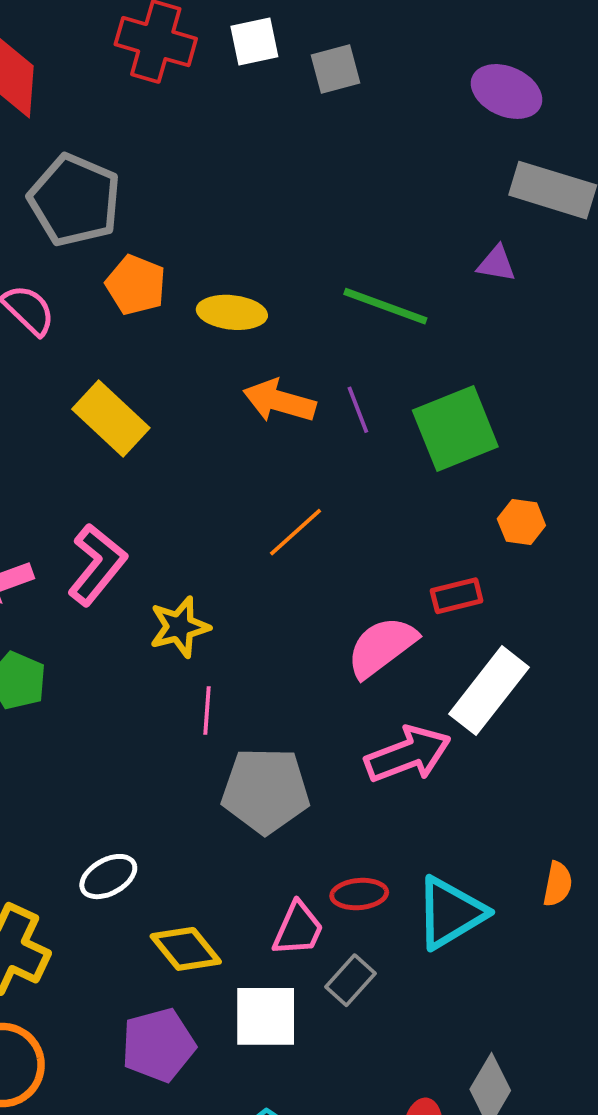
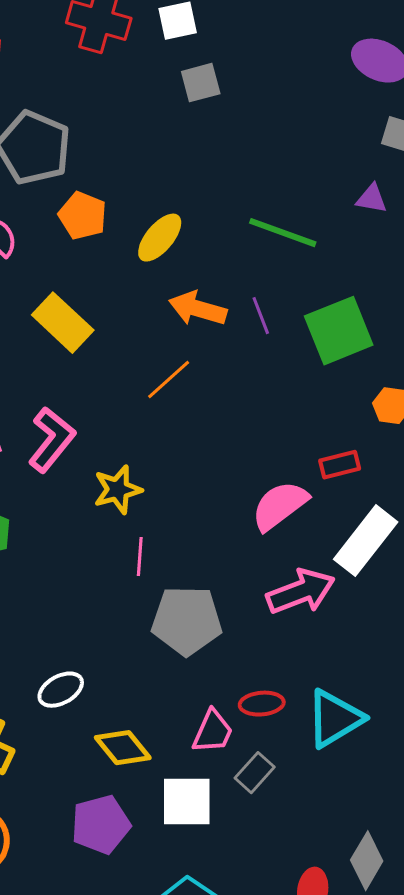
gray square: (335, 69) -> (201, 83), moved
yellow ellipse: (232, 312) -> (160, 238), turned -56
orange line: (296, 532) -> (169, 380), moved

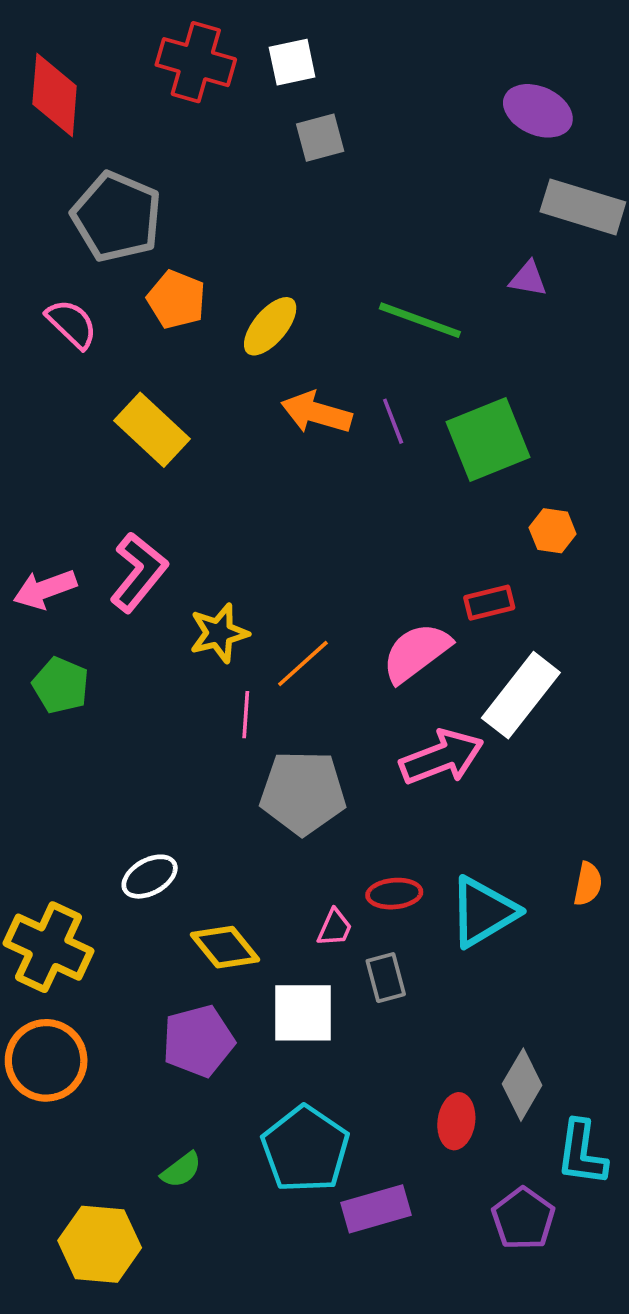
orange line: (169, 380) -> (303, 663), moved
pink trapezoid: (213, 732) -> (335, 928), size x0.7
gray rectangle: (255, 773) -> (386, 978), turned -57

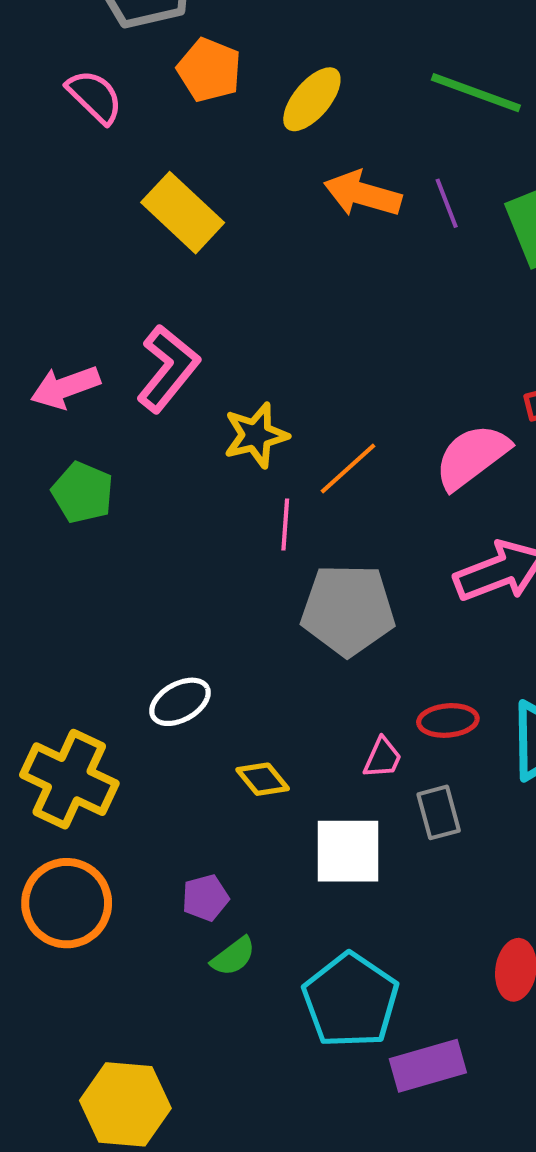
yellow diamond: (225, 947) -> (263, 779), size x0.7
purple pentagon: (198, 1041) -> (205, 898), moved, size x0.6
green semicircle: (181, 1170) -> (233, 956), moved

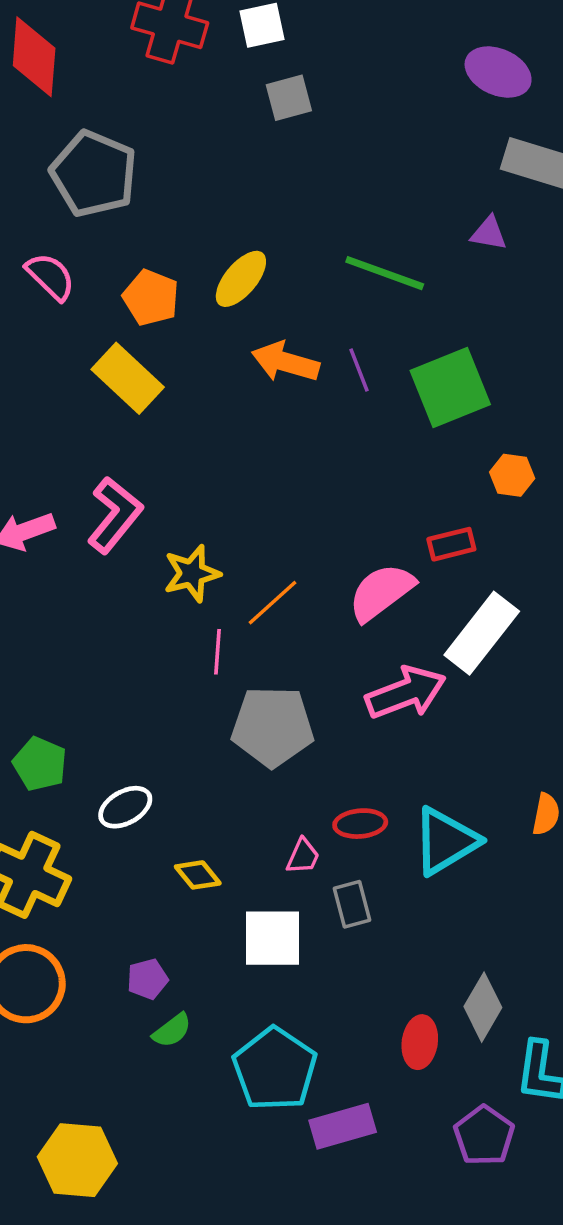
orange pentagon: (209, 70) -> (151, 298), moved
green pentagon: (83, 493) -> (40, 764), moved

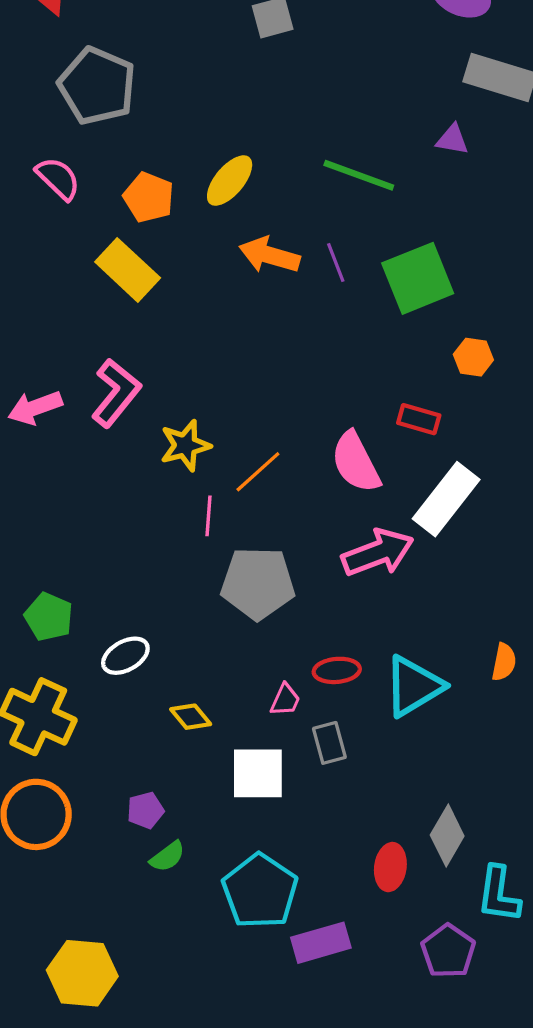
red rectangle: (451, 544) -> (419, 419), turned 30
pink semicircle: (381, 592) -> (356, 462), turned -80

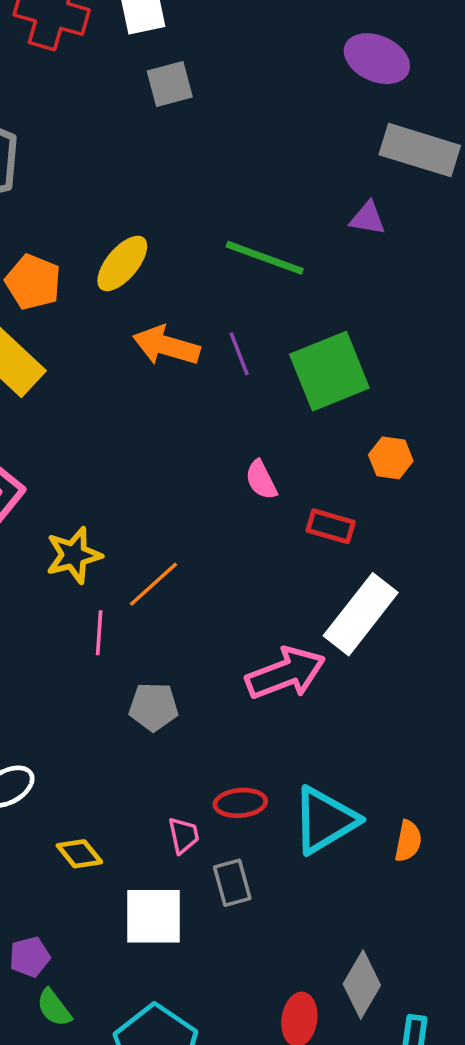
pink semicircle: (356, 462) -> (261, 480), moved, size x0.6
gray pentagon: (258, 583) -> (154, 707), size x0.6
orange semicircle: (504, 662) -> (408, 841), moved
pink trapezoid: (285, 700) -> (184, 835), turned -36
green semicircle: (167, 857) -> (54, 1008), turned 90

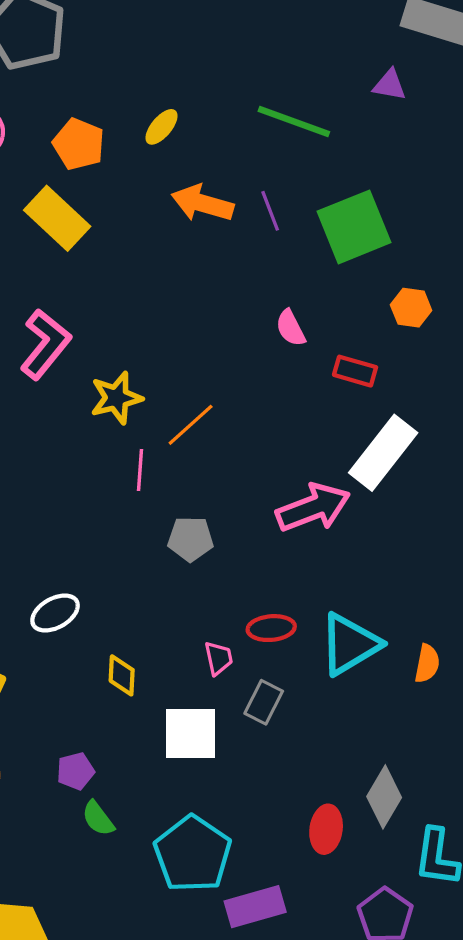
yellow ellipse: (122, 263) -> (161, 127), size x0.7
yellow diamond: (79, 854) -> (122, 675), turned 42
gray rectangle: (232, 883) -> (264, 702), turned 42

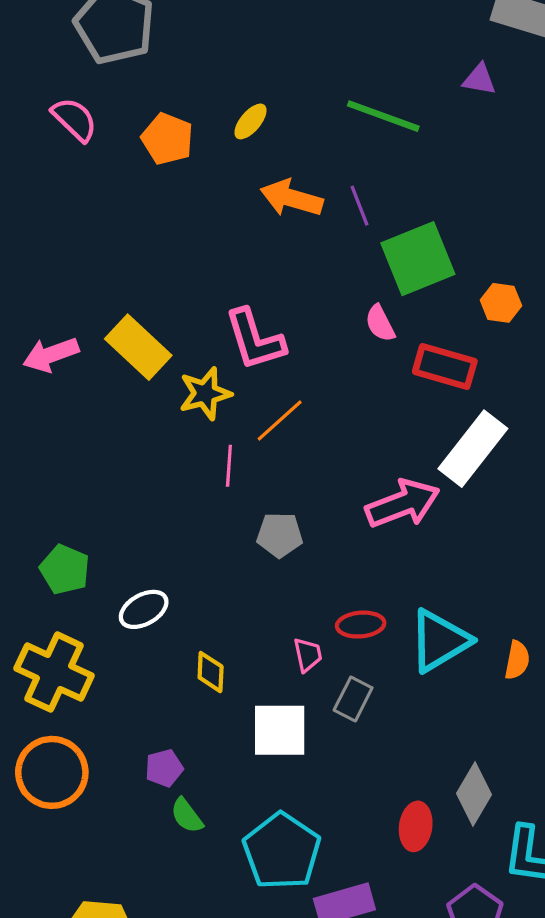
yellow rectangle: (57, 218) -> (138, 347), moved
green square: (354, 227) -> (418, 259), moved
pink L-shape: (45, 344) -> (255, 340), moved, turned 124
red rectangle: (355, 371) -> (445, 367), size x1.4

